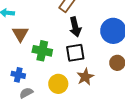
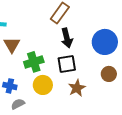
green cross: (42, 51) -> (34, 62), turned -30
yellow circle: (58, 84) -> (43, 85), moved

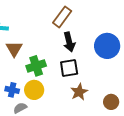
brown circle: (109, 74) -> (111, 102), moved
yellow circle: (43, 85) -> (34, 90), moved

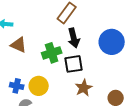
brown triangle: (14, 49) -> (19, 45), turned -36
green cross: (36, 66) -> (52, 53), moved

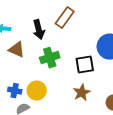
black arrow: (74, 38) -> (39, 30), moved
black square: (74, 64) -> (85, 65), moved

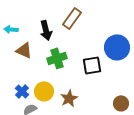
blue cross: (15, 91) -> (22, 91), turned 32
brown star: (82, 93) -> (69, 98), moved

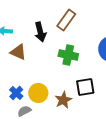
green cross: (57, 58) -> (68, 55), moved, turned 30
black square: (92, 65) -> (85, 87), moved

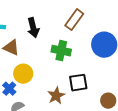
brown rectangle: (66, 20) -> (74, 20), moved
yellow circle: (38, 93) -> (23, 74), moved

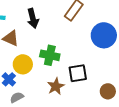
green cross: (61, 51) -> (50, 55), moved

